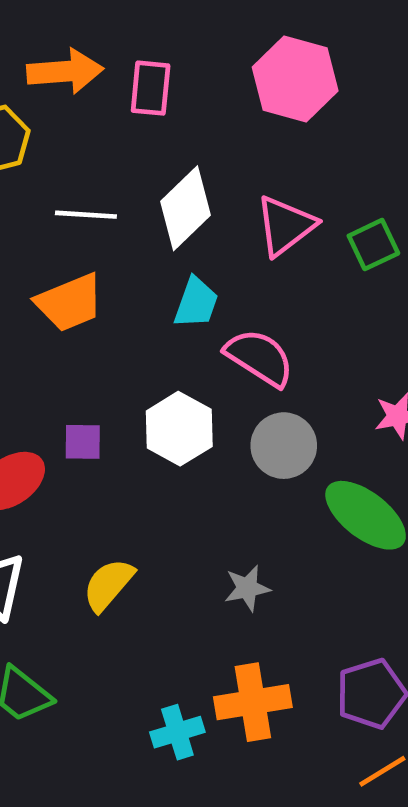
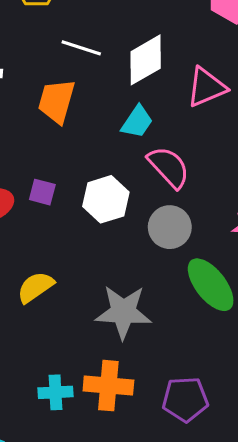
orange trapezoid: (70, 302) -> (57, 101), turned 114
gray star: (247, 588) -> (123, 312), size x1.8

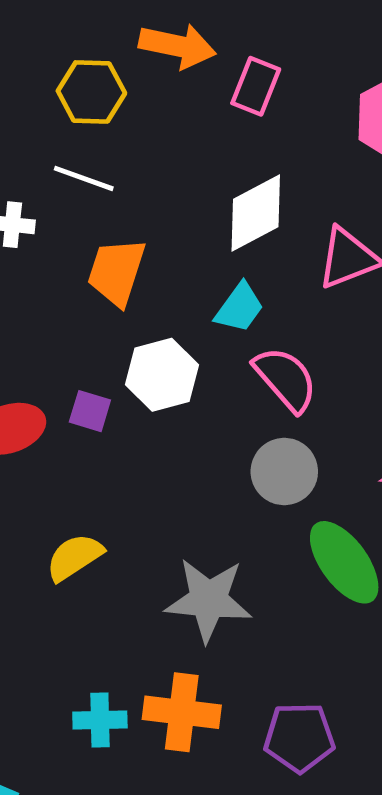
white line: (81, 48) -> (84, 178), moved
white hexagon: (106, 199) -> (162, 375), moved

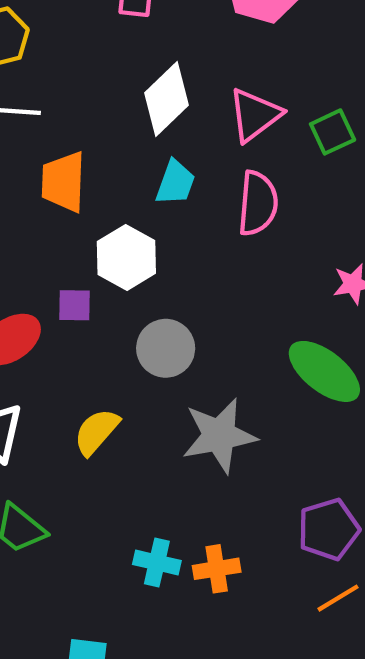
pink semicircle: (286, 379) -> (258, 203), moved, turned 62
gray circle: (284, 471) -> (166, 348), moved
orange cross: (182, 712) -> (217, 569), moved, size x0.7
cyan cross: (100, 720) -> (157, 563), turned 30

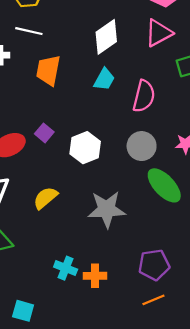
pink triangle: (255, 115) -> (159, 33), moved
white hexagon: (126, 257) -> (85, 148), moved
purple square: (74, 305) -> (44, 133), turned 30
gray circle: (166, 348) -> (142, 146), moved

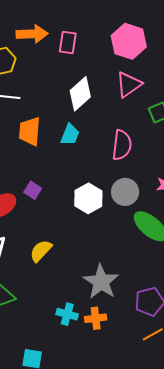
cyan trapezoid: (104, 79) -> (70, 135), moved
white hexagon: (85, 148) -> (88, 198), moved
gray star: (107, 209) -> (101, 282), moved, turned -30

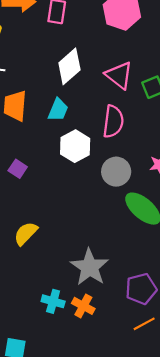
pink triangle: (129, 84) -> (119, 75), moved, turned -48
white hexagon: (88, 198) -> (75, 146), moved
orange cross: (96, 318) -> (83, 306), turned 35

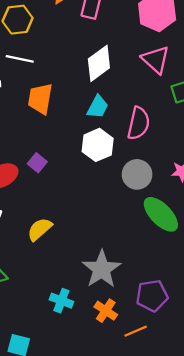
pink triangle: (119, 75) -> (156, 60), moved
cyan trapezoid: (58, 110) -> (98, 107), moved
orange cross: (83, 306) -> (106, 311), moved
orange line: (144, 324) -> (136, 331), moved

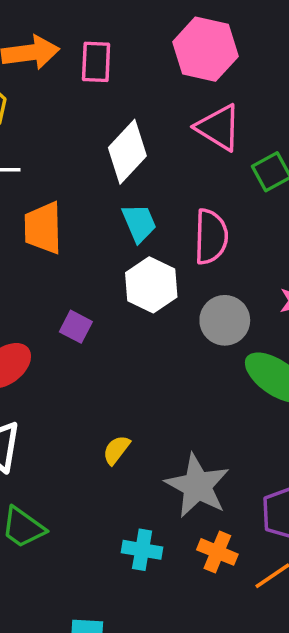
cyan trapezoid: (98, 107) -> (139, 223), turned -40
purple square: (37, 163) -> (76, 327), moved
yellow semicircle: (40, 229) -> (116, 450), moved, size x0.7

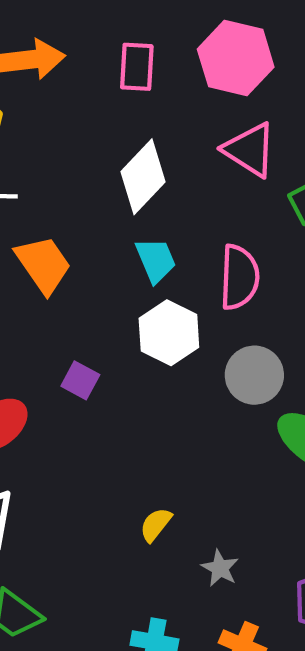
pink rectangle: (96, 62) -> (137, 67), moved
orange trapezoid: (43, 228) -> (43, 265), turned 146
yellow semicircle: (116, 450) -> (156, 525), moved
gray star: (197, 486) -> (220, 568), size x0.5

